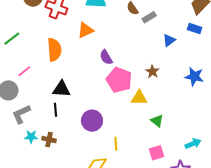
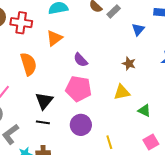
pink pentagon: (119, 80) -> (79, 89), moved
black triangle: (61, 89) -> (44, 101), turned -42
black line: (55, 110) -> (43, 122), turned -64

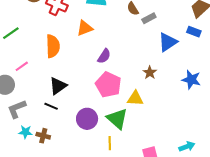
blue triangle: (138, 29) -> (168, 42), size x1.5
purple semicircle: (81, 60) -> (104, 56), turned -119
pink pentagon: (79, 89) -> (108, 85), moved
green triangle: (144, 111) -> (117, 119), moved, size x1.6

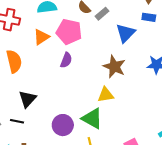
brown star: (150, 73) -> (114, 67), size x1.6
pink pentagon: (108, 85) -> (69, 32), moved
black line: (51, 106) -> (17, 121), moved

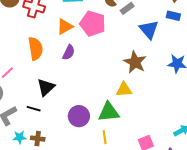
blue triangle: (125, 33) -> (149, 30), turned -30
purple semicircle: (66, 60) -> (69, 52), moved
green triangle: (92, 119) -> (109, 112), turned -40

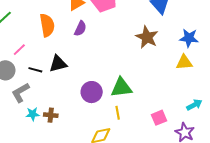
black triangle: (46, 87) -> (58, 64), turned 30
yellow triangle: (124, 90) -> (184, 62), moved
black line: (34, 109) -> (35, 70), moved

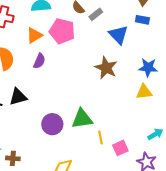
yellow line: (118, 113) -> (100, 137), moved
brown cross: (51, 115) -> (13, 158), moved

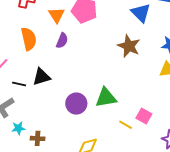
orange triangle: (34, 35) -> (57, 15), turned -30
yellow line: (100, 137) -> (126, 125), moved, turned -48
pink square: (120, 148) -> (144, 116), moved, turned -35

